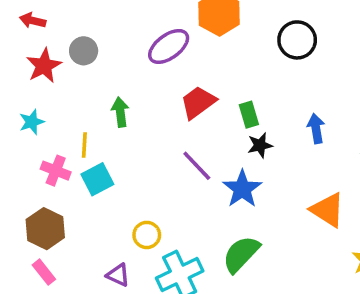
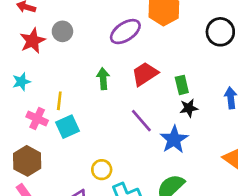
green arrow: (120, 112) -> (103, 79), moved

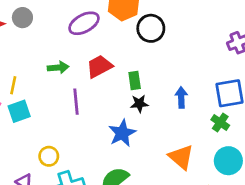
black circle: (220, 32) -> (151, 28), moved
green arrow: (103, 79) -> (58, 67), turned 84
purple line: (141, 121) -> (76, 102), moved, turned 30

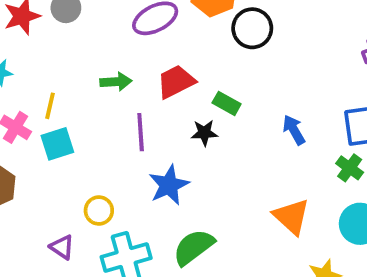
green rectangle: (135, 80) -> (227, 103), turned -54
blue arrow: (181, 97) -> (294, 130), turned -30
black star: (139, 104) -> (204, 133), moved
blue star: (122, 133) -> (169, 185), moved

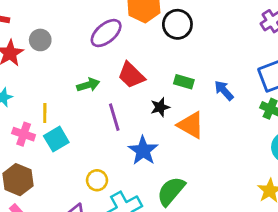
red trapezoid: (176, 82) -> (131, 75), turned -96
green rectangle: (227, 103) -> (184, 82), moved
orange triangle: (291, 217) -> (191, 125), moved

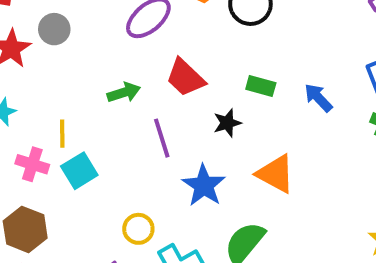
orange triangle: (191, 125) -> (276, 174), moved

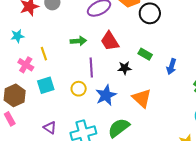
blue arrow: (318, 98) -> (171, 67), turned -133
yellow line: (62, 134) -> (44, 54), turned -32
cyan square: (79, 171) -> (46, 85), moved
yellow circle: (138, 229) -> (79, 89), moved

